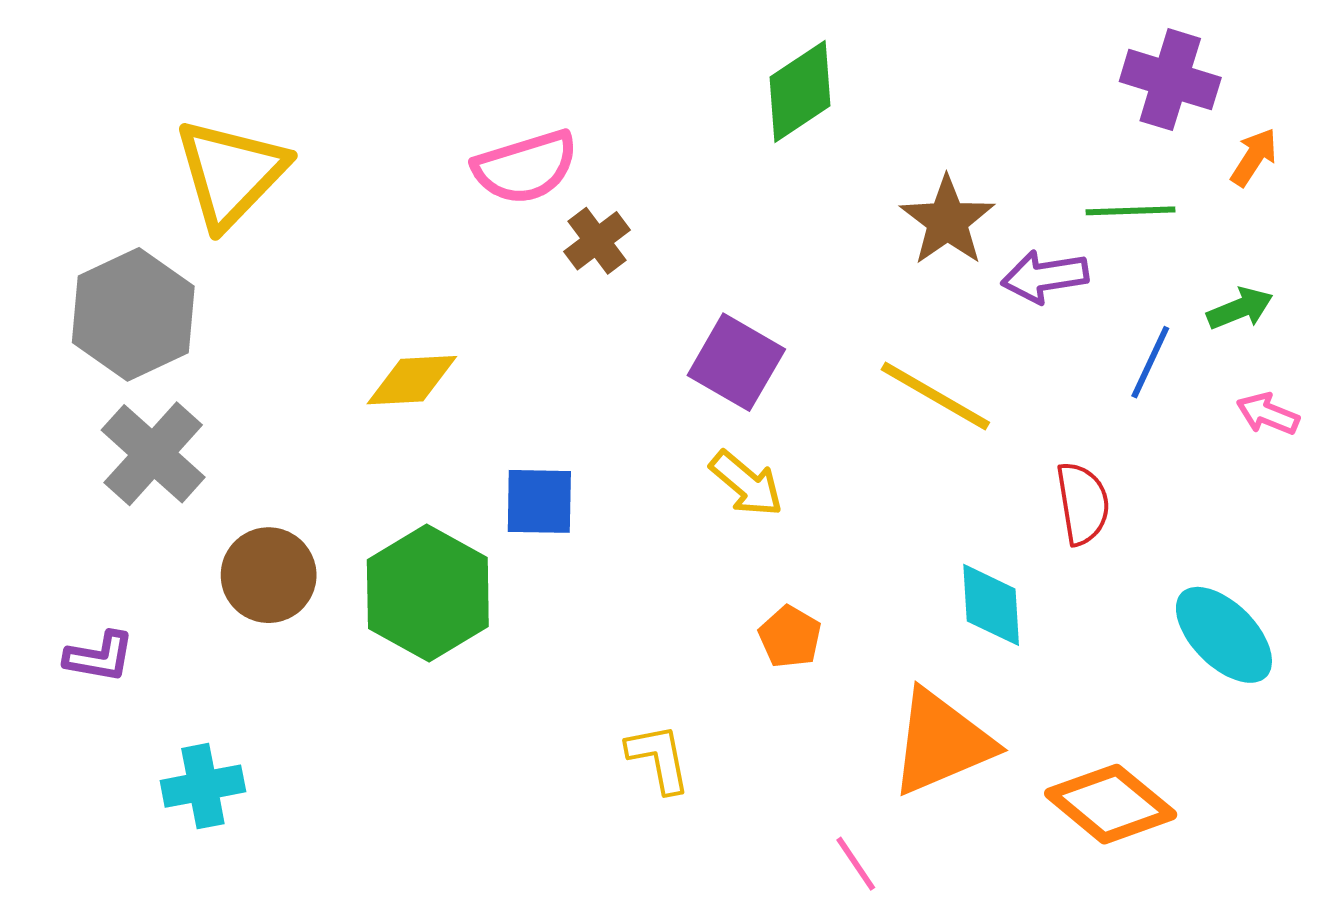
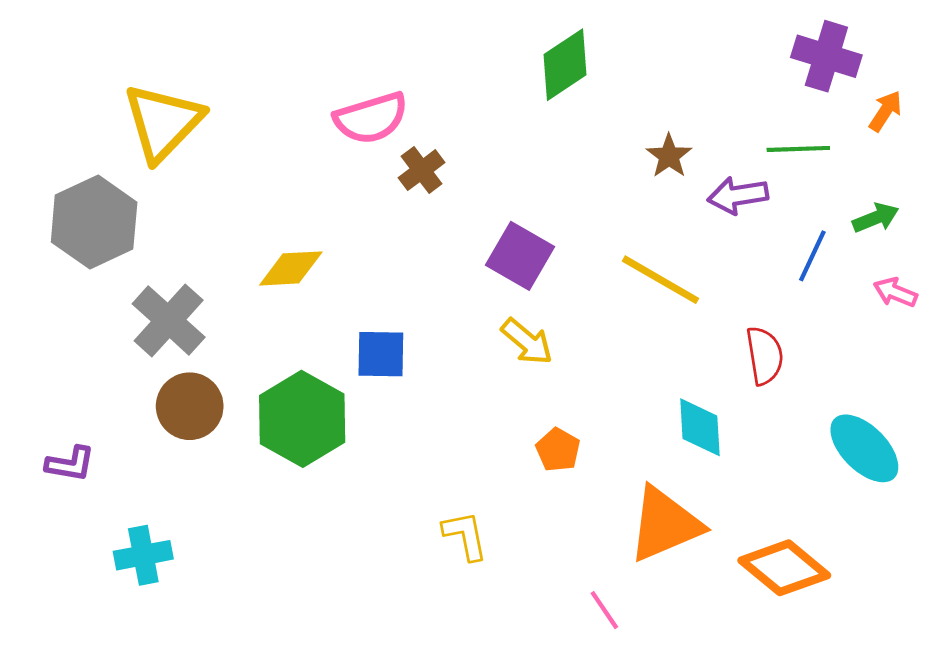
brown star: (947, 221) -> (669, 156), size x0.7
gray cross: (153, 454) -> (169, 320), moved

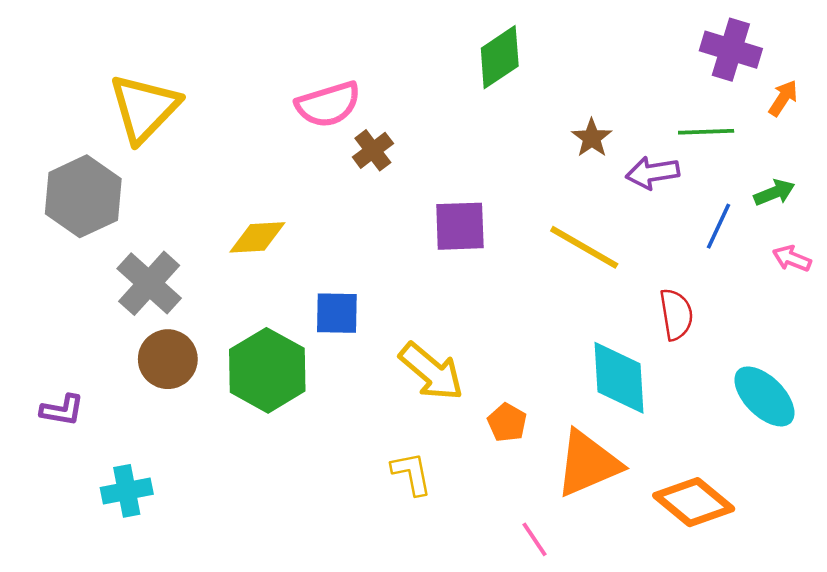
purple square: (520, 256) -> (460, 226), turned -32
yellow arrow: (527, 342) -> (431, 372), moved, size x1.4
cyan diamond: (700, 427) -> (619, 378), size x1.4
orange pentagon: (558, 450) -> (507, 423), moved

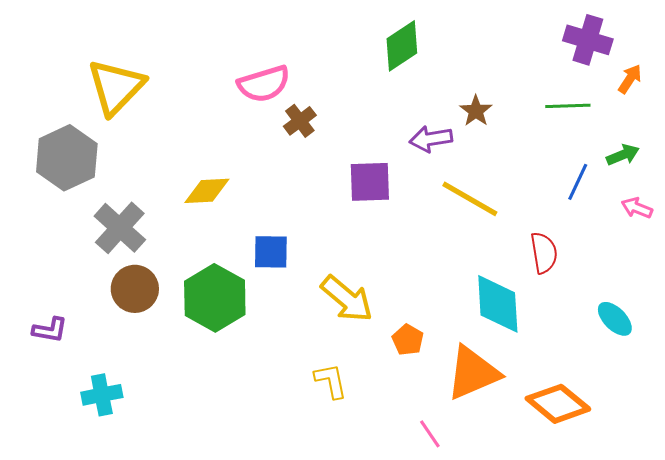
purple arrow: (653, 173) -> (431, 139), moved
cyan ellipse: (764, 396) -> (615, 319), size x0.7

